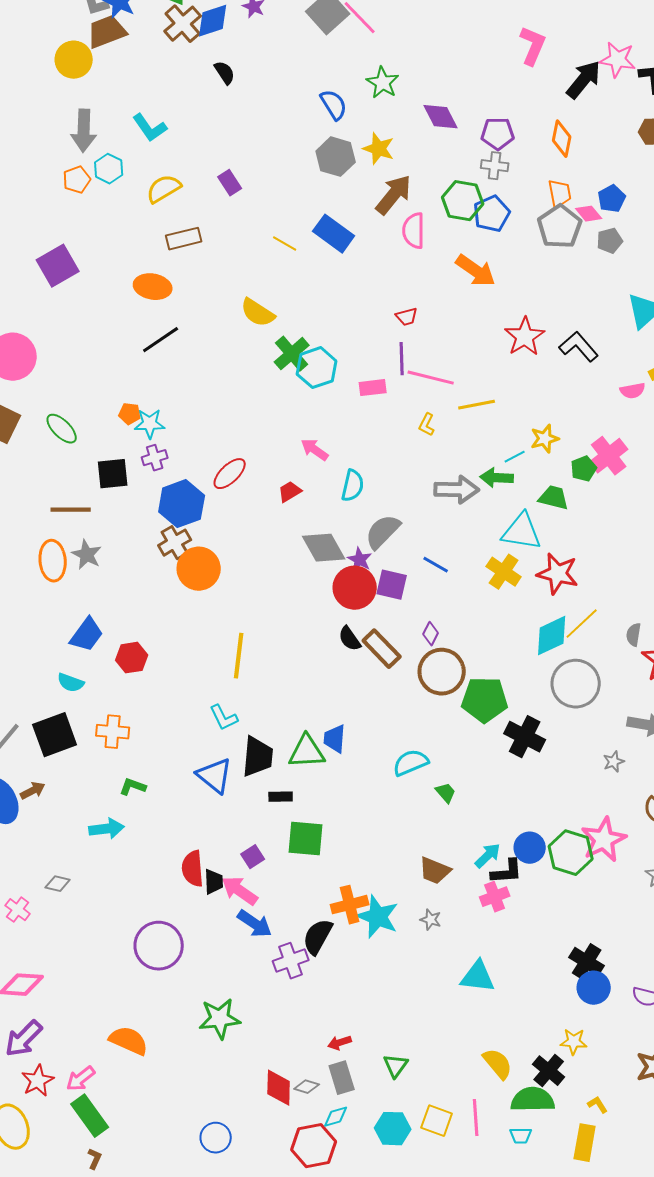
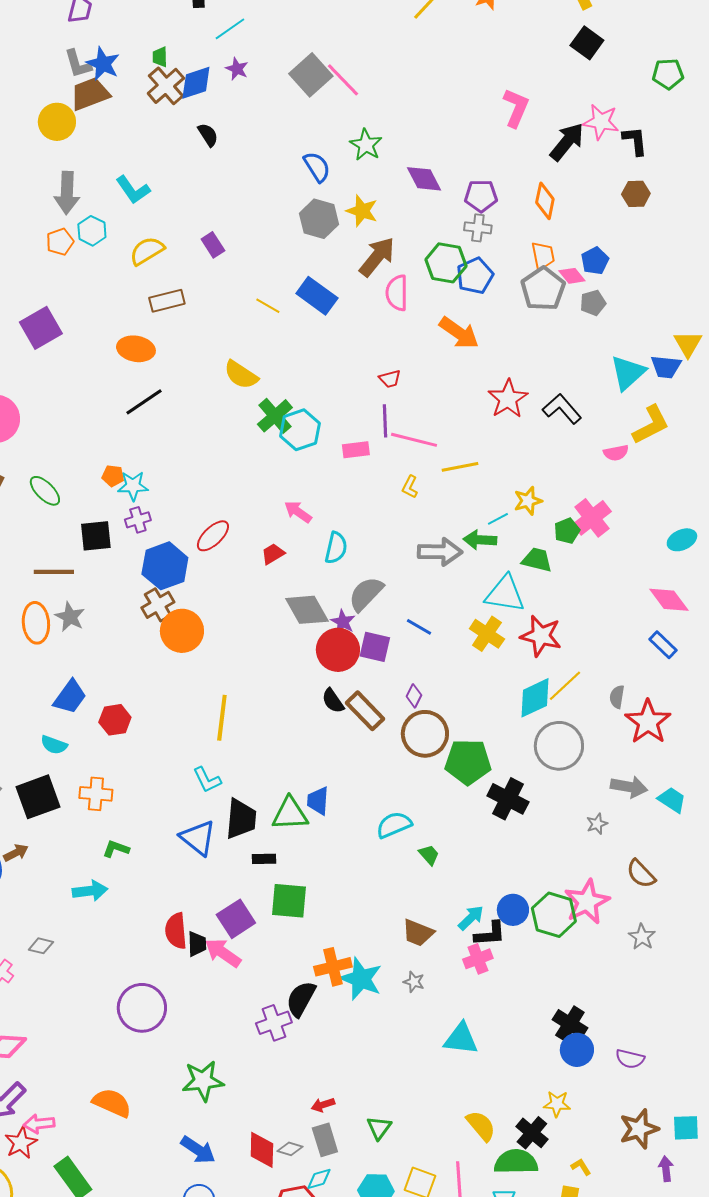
purple square: (253, 857) -> (236, 919), size x1.6
blue arrow: (255, 924) -> (198, 1150), moved
pink arrow: (81, 1079) -> (39, 1124), moved, turned 32

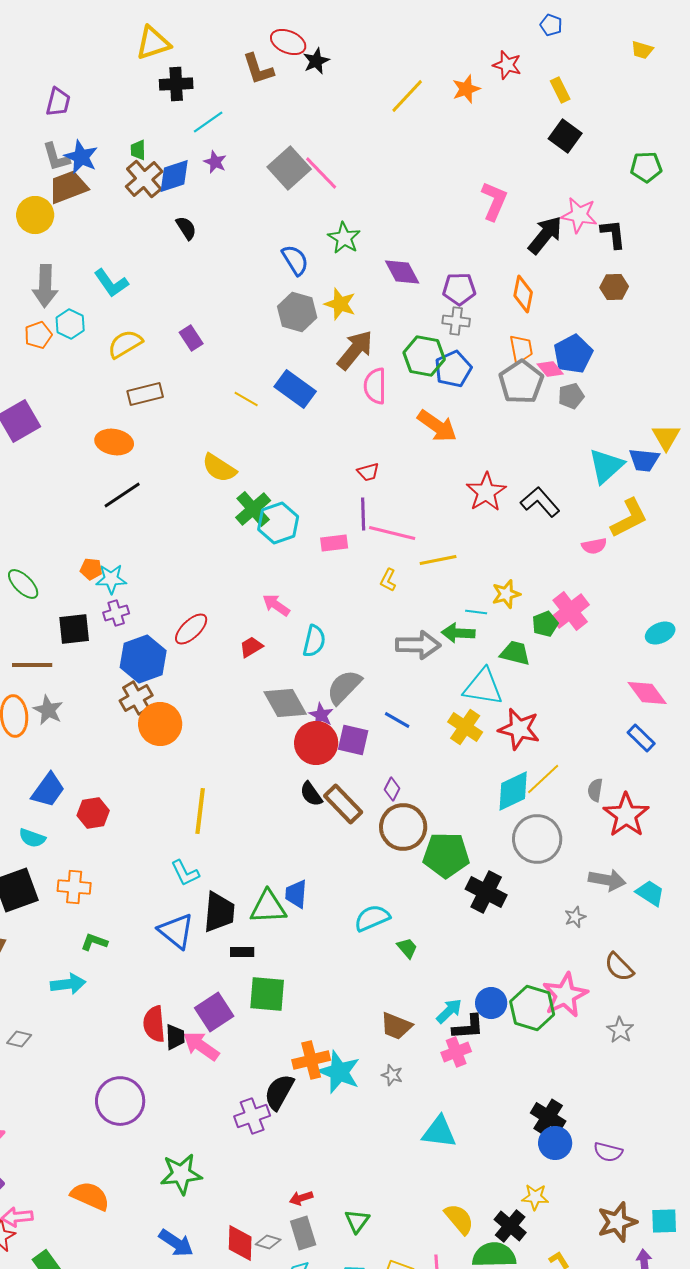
blue pentagon: (595, 261) -> (573, 354), size x1.4
cyan line: (498, 519) -> (476, 612), turned 35

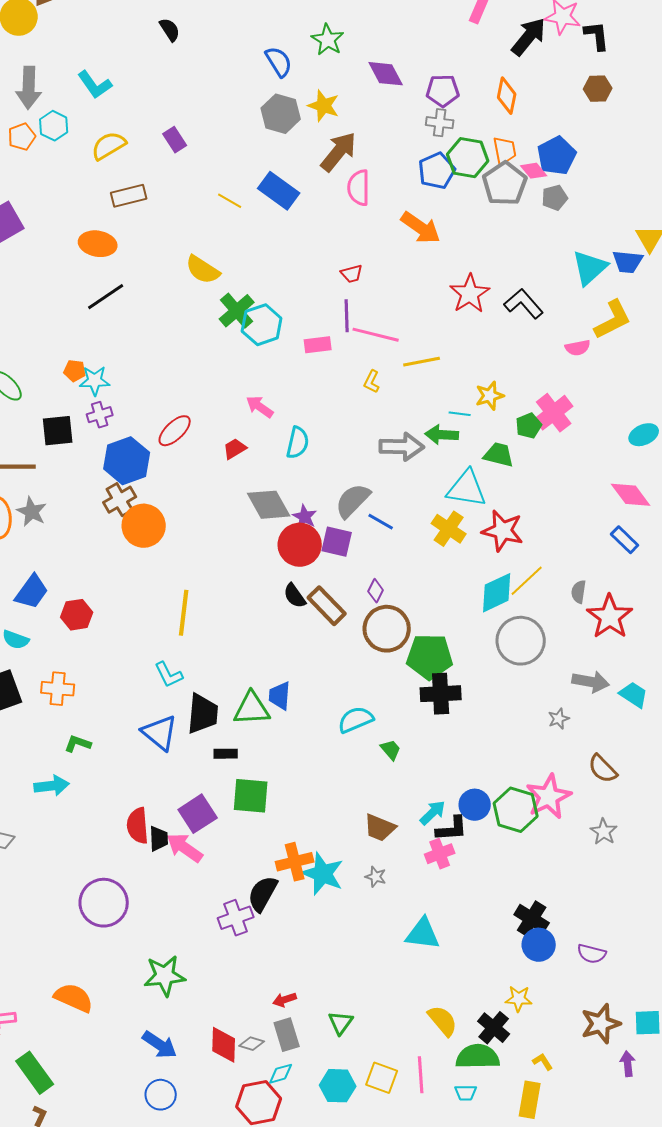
green hexagon: (424, 356) -> (468, 158), moved
gray semicircle: (344, 687) -> (353, 501), moved
black cross: (486, 892) -> (441, 694), moved, turned -30

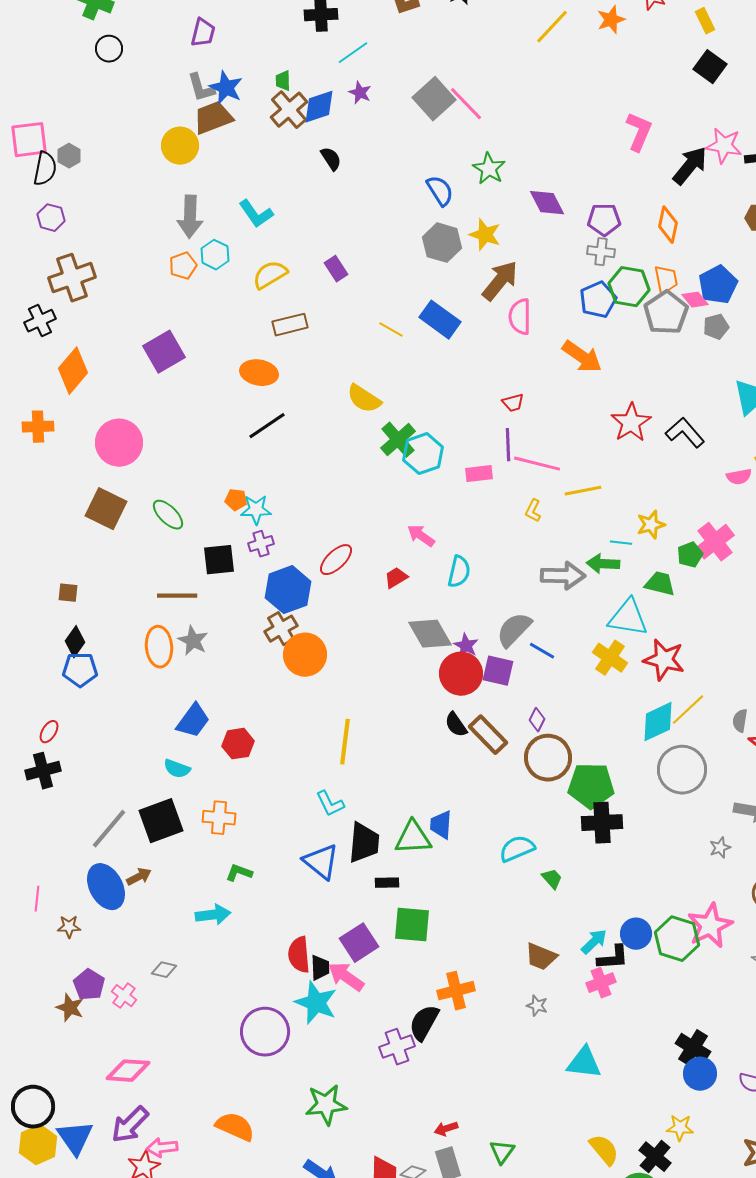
cyan star: (323, 874) -> (316, 1003), moved

